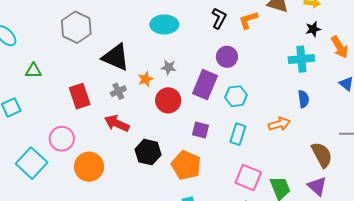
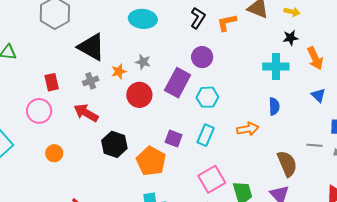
red rectangle: (80, 96) -> (52, 82), size x0.7
purple square: (201, 130) -> (174, 139), moved
pink circle: (62, 139) -> (39, 111), moved
orange circle: (89, 167) -> (54, 153), size x0.6
pink square: (248, 177) -> (212, 179), turned 32

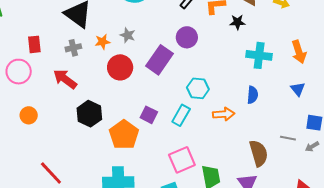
black star: (290, 38) -> (237, 22), moved
cyan hexagon: (207, 97) -> (198, 88), moved

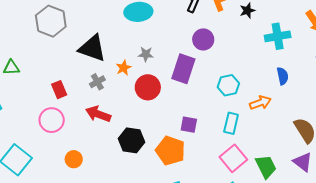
cyan rectangle: (181, 115) -> (231, 123), moved

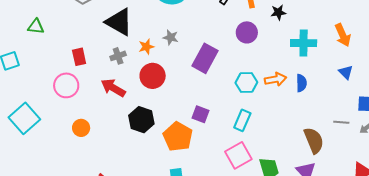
purple circle: (203, 39) -> (247, 32), moved
red circle: (148, 87) -> (153, 76), moved
orange arrow: (260, 103) -> (275, 79), moved

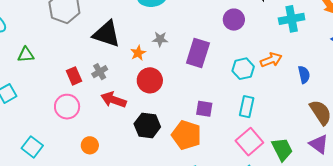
gray cross: (118, 56) -> (100, 72), moved
blue semicircle: (301, 83) -> (304, 75), moved
cyan square: (24, 118) -> (32, 147), size x0.7

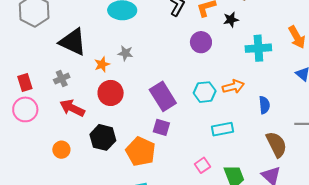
purple rectangle: (198, 53) -> (163, 96), moved, turned -56
red rectangle: (74, 76) -> (25, 82), moved
cyan rectangle: (247, 107) -> (223, 129), moved, turned 60
pink square: (249, 142) -> (202, 165), size x0.6
orange circle: (90, 145) -> (61, 150), moved

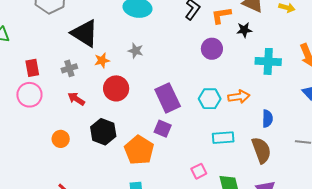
orange star: (102, 64) -> (102, 60), moved
red arrow: (72, 108) -> (76, 99), size x0.7
brown semicircle: (276, 144) -> (261, 150), moved

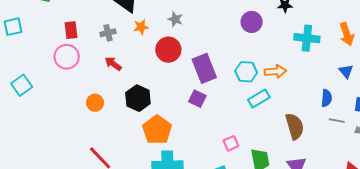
red circle: (116, 88) -> (168, 50), moved
blue semicircle: (267, 119) -> (326, 98), moved
cyan rectangle: (223, 138) -> (259, 99), moved, turned -30
orange pentagon: (139, 150) -> (157, 130), moved

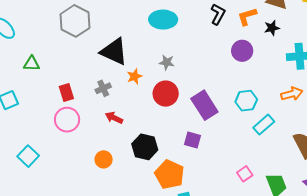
orange arrow: (275, 71) -> (292, 94), moved
purple square: (197, 99) -> (192, 140), moved

